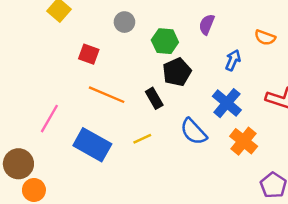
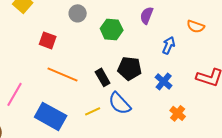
black pentagon: (177, 72) -> (130, 68), moved, turned 30
blue cross: (227, 103) -> (164, 81), size x0.7
blue semicircle: (194, 132) -> (120, 103), moved
orange cross: (244, 141) -> (178, 113), size x0.7

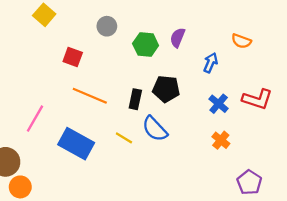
purple semicircle: (147, 15) -> (178, 38), moved
black rectangle: (103, 77) -> (135, 99), turned 42
blue cross: (164, 81) -> (219, 104), moved
yellow line: (93, 111) -> (124, 138), turned 56

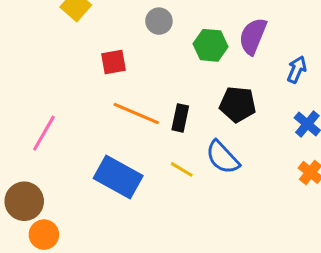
purple semicircle: (178, 38) -> (253, 36), size x1.4
red square: (73, 57) -> (114, 62), turned -30
black rectangle: (135, 99) -> (180, 118), moved
pink line: (35, 119) -> (44, 133), moved

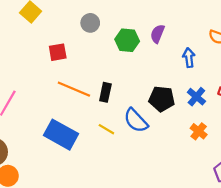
purple semicircle: (253, 36) -> (157, 34), size x0.7
blue arrow: (297, 70) -> (189, 58), turned -30
black pentagon: (238, 104) -> (162, 99), moved

